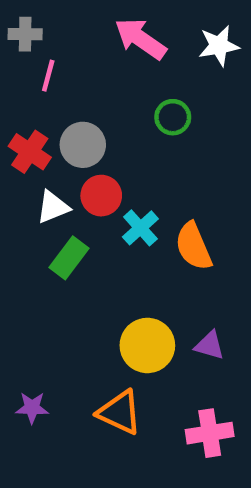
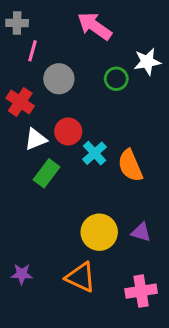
white star: (219, 46) -> (147, 62), moved
gray circle: (83, 145) -> (59, 79), moved

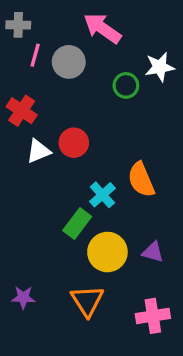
gray circle: (59, 79) -> (69, 62), moved
cyan cross: (95, 153) -> (102, 195), moved
green rectangle: (46, 173) -> (77, 223), moved
orange triangle: (81, 277) -> (87, 301), turned 32

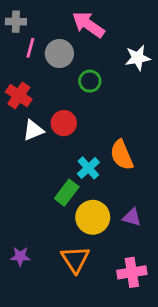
green circle: (126, 85) -> (90, 81), moved

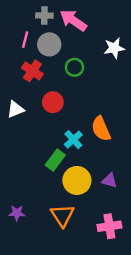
gray cross: (16, 22) -> (44, 16), moved
red cross: (19, 96) -> (32, 71), moved
white triangle: (33, 130) -> (16, 109), moved

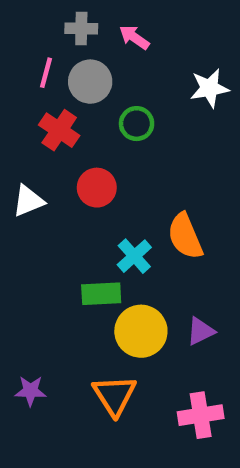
pink arrow: (73, 20) -> (134, 37), size x0.6
green rectangle: (55, 160) -> (101, 294), turned 50
purple triangle: (109, 180) -> (201, 331), turned -42

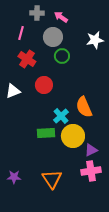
gray circle: (90, 82) -> (53, 37), moved
yellow circle: (141, 331) -> (73, 136), moved
pink cross: (201, 415) -> (91, 171), moved

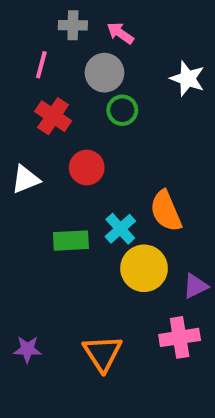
white star: (95, 40) -> (187, 79), turned 30
green rectangle: (46, 133) -> (71, 241), moved
purple triangle: (91, 150) -> (195, 286), moved

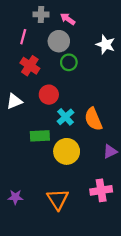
cyan cross: (120, 229) -> (65, 117), moved
yellow circle: (144, 268) -> (67, 151), moved
purple triangle: (195, 286) -> (110, 151), moved

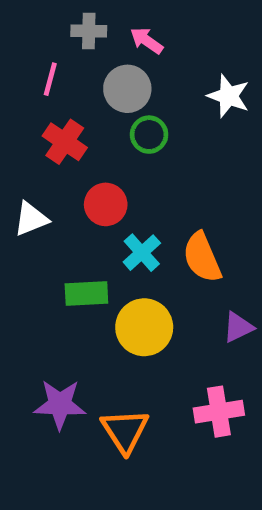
purple star: (15, 197) -> (60, 404), moved, size x1.5

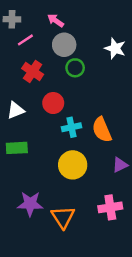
gray cross: (89, 31) -> (12, 19), moved
pink arrow: (147, 41) -> (56, 20), moved
pink line: (50, 79) -> (25, 40), turned 42
cyan cross: (142, 253) -> (71, 127), turned 30
green rectangle: (86, 294) -> (17, 148), moved

